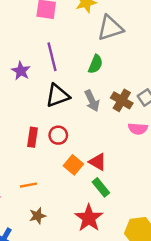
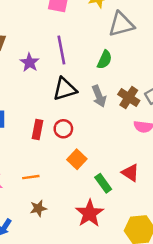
red triangle: (98, 162) -> (130, 173), moved

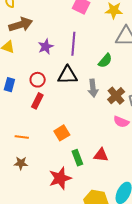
red circle: (63, 129) -> (38, 80), moved
red triangle: (130, 173) -> (101, 155), turned -42

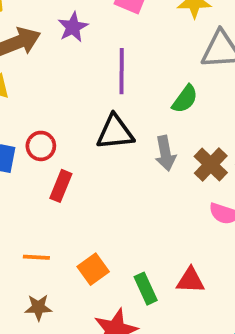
purple star: (46, 47) -> (73, 27), moved
red circle: (38, 80) -> (41, 146), moved
orange square: (62, 133) -> (93, 269), moved

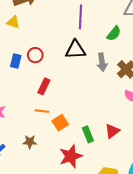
red rectangle: (61, 186) -> (44, 86), moved
orange line: (36, 257) -> (42, 111), moved
red triangle: (190, 280) -> (112, 131), turned -42

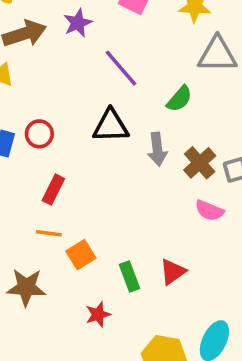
purple line: (80, 17) -> (121, 68), turned -45
brown star: (30, 142) -> (26, 287), size x1.5
red star: (71, 156) -> (98, 314), size x0.6

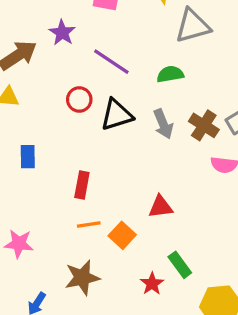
green semicircle: (179, 99) -> (170, 74), turned -124
red circle: (39, 134) -> (79, 99), moved
red triangle: (173, 272) -> (161, 207), moved, turned 44
green rectangle: (129, 276) -> (180, 265), moved

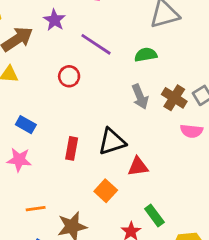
black triangle: (117, 115) -> (112, 142), moved
blue rectangle: (28, 157) -> (26, 125), turned -60
orange line: (89, 225) -> (36, 209), moved
pink star: (19, 244) -> (19, 160), moved

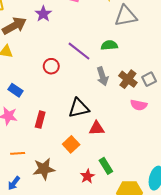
purple line: (96, 44) -> (79, 51), moved
red circle: (69, 76) -> (51, 66), moved
red rectangle: (72, 148) -> (40, 120), moved

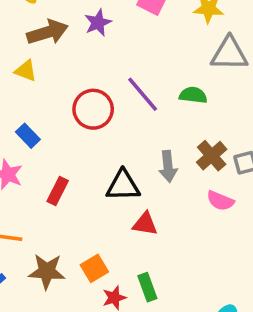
red circle: (51, 66) -> (93, 109), size x1.5
gray arrow: (102, 76) -> (168, 166), moved
orange square: (71, 144) -> (94, 268), moved

